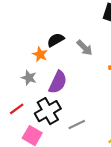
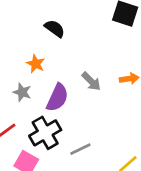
black semicircle: (56, 40) -> (55, 29), moved, turned 66
gray arrow: (85, 48) -> (91, 81), moved

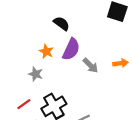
purple semicircle: (57, 98) -> (71, 49), moved

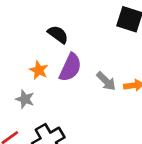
gray arrow: (90, 65) -> (106, 81), moved

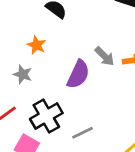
purple semicircle: (70, 67) -> (78, 74), moved

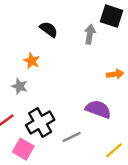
gray arrow: (105, 56) -> (90, 34), moved, turned -126
purple semicircle: (78, 74) -> (98, 109), moved, turned -95

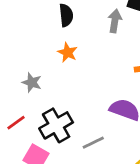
black semicircle: (49, 29) -> (66, 15), turned 48
orange star: (32, 61) -> (68, 52), moved

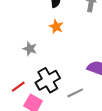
red line: (16, 123) -> (18, 87), moved

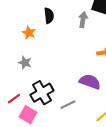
orange star: (56, 27) -> (29, 33), moved

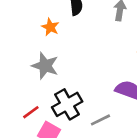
gray star: (25, 63) -> (45, 66), size x1.5

